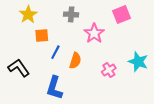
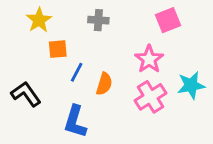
pink star: (94, 33) -> (149, 59), moved
cyan star: (138, 62) -> (191, 85), turned -30
pink cross: (109, 70) -> (151, 97), size x1.5

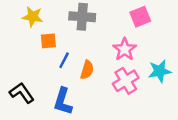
yellow star: (39, 20) -> (33, 17), turned -30
gray cross: (98, 20) -> (82, 17), size x1.5
black L-shape: (26, 94) -> (22, 93), moved

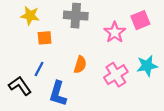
pink square: (140, 17) -> (140, 20), moved
pink star: (125, 49) -> (115, 32), moved
blue line: (64, 60) -> (39, 69), moved

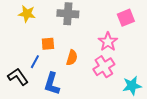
pink star: (115, 32) -> (108, 42), moved
orange square: (45, 38) -> (48, 44), moved
cyan star: (147, 66) -> (132, 86), moved

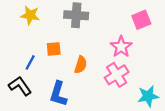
blue line: (35, 62) -> (30, 62), moved

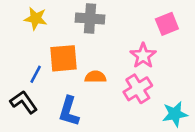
orange square: (54, 49) -> (64, 58), size x1.6
orange semicircle: (81, 65) -> (95, 77), turned -108

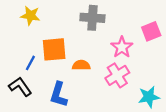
gray cross: (90, 19) -> (92, 18), moved
pink square: (167, 24) -> (151, 31), moved

